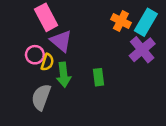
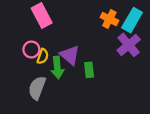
purple triangle: (61, 41) -> (70, 55), moved

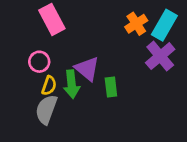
orange cross: (109, 19) -> (136, 24), turned 30
yellow semicircle: (43, 56) -> (49, 86), moved

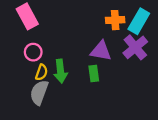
pink rectangle: (52, 19) -> (27, 16), moved
orange cross: (136, 24) -> (115, 20), turned 30
purple triangle: (87, 69) -> (101, 51), moved, turned -30

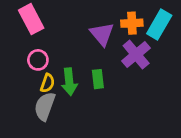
purple cross: (135, 47) -> (136, 55), moved
purple triangle: (101, 51) -> (102, 34), moved, turned 40
green rectangle: (94, 73) -> (98, 79), moved

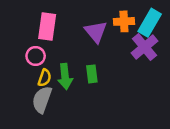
pink rectangle: (31, 19) -> (47, 27), moved, turned 36
purple cross: (136, 55) -> (144, 47), moved

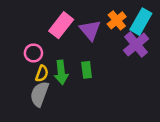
orange cross: (124, 21) -> (117, 20), turned -36
pink rectangle: (47, 27) -> (61, 25), moved, turned 30

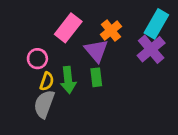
orange cross: (117, 20) -> (111, 31), moved
purple triangle: (90, 30) -> (96, 51), moved

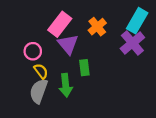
purple triangle: (96, 51) -> (68, 44), moved
green arrow: (68, 80) -> (66, 85), moved
yellow semicircle: (47, 81) -> (41, 71), turned -56

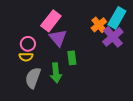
orange cross: (97, 27) -> (99, 25), moved
yellow semicircle: (41, 71) -> (26, 57), moved, turned 128

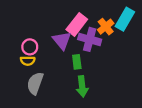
pink rectangle: (51, 21) -> (77, 24), moved
purple cross: (113, 37) -> (90, 39), moved, turned -35
green arrow: (56, 73) -> (82, 86), moved

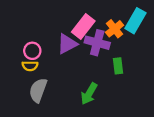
purple triangle: (62, 40) -> (67, 44), turned 42
green rectangle: (77, 62) -> (118, 66), moved
green arrow: (82, 86) -> (89, 94), turned 36

